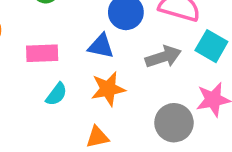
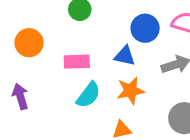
cyan semicircle: (56, 94) -> (88, 95), size x1.4

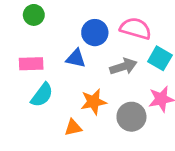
orange star: (131, 91) -> (93, 102), moved

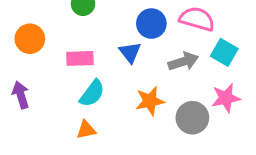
blue triangle: (76, 58) -> (130, 52), turned 40
orange triangle: (73, 128) -> (86, 130), moved

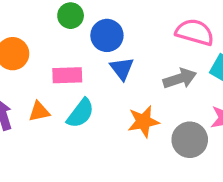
blue circle: (151, 24) -> (107, 35), moved
orange triangle: (86, 130) -> (39, 112), moved

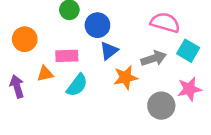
blue triangle: (122, 69) -> (109, 51), turned 30
orange triangle: (39, 112) -> (45, 74), moved
orange star: (143, 122) -> (126, 77), moved

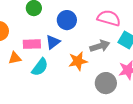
blue circle: (97, 25) -> (67, 20), moved
blue triangle: (109, 51) -> (53, 42), moved

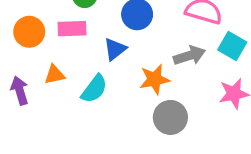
pink rectangle: (32, 44) -> (72, 29), moved
gray circle: (106, 83) -> (170, 117), moved

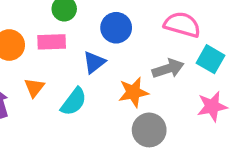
orange triangle: (55, 75) -> (34, 87), turned -40

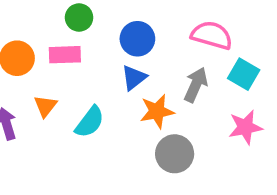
blue triangle: (94, 62) -> (134, 78), moved
gray arrow: (168, 69) -> (196, 85), turned -48

